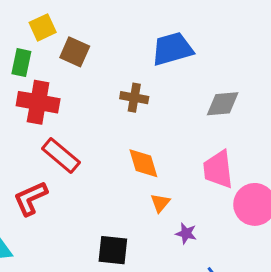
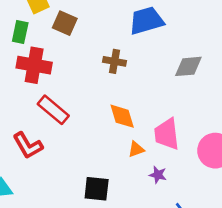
pink trapezoid: (218, 169) -> (167, 134), moved
red L-shape: (30, 198) -> (28, 145), turned -96
orange triangle: (160, 203) -> (136, 149), turned 30

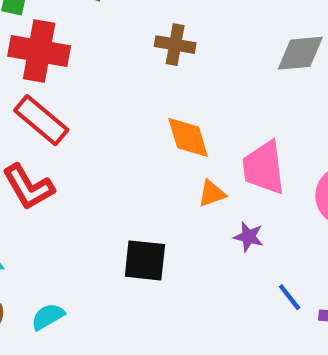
red rectangle: (53, 110) -> (41, 120), moved

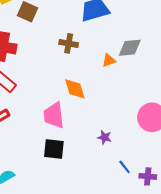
pink trapezoid: (264, 168) -> (54, 115), moved
orange triangle: (212, 194) -> (109, 60), moved

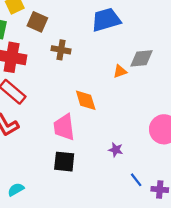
brown cross: (69, 43) -> (61, 50), moved

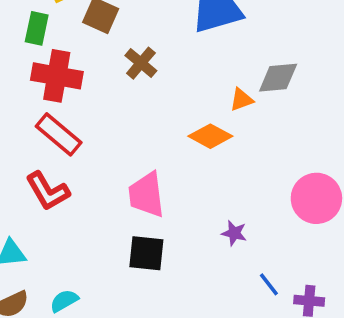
brown cross: (61, 50) -> (141, 63), turned 30
orange diamond: (86, 100) -> (210, 136), moved, turned -45

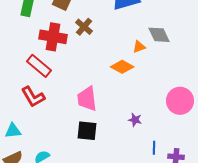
red cross: (57, 76) -> (53, 37), moved
gray diamond: (278, 78) -> (159, 35), turned 70
blue line: (269, 284) -> (154, 148), turned 40

